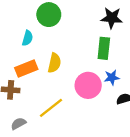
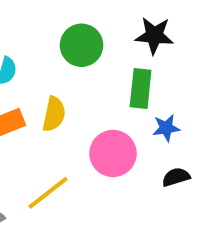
green circle: (49, 15) -> (82, 45), moved
blue star: (112, 77) -> (166, 128), moved

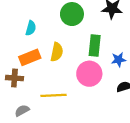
green rectangle: (141, 89) -> (95, 46), moved
yellow line: (48, 193) -> (54, 95), turned 35

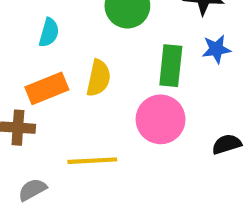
blue star: (119, 60) -> (216, 49), moved

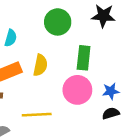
blue star: (216, 49) -> (111, 91), moved
black semicircle: (227, 144) -> (111, 113), moved

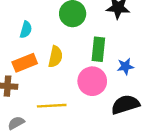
blue star: (111, 91) -> (125, 66), moved
black semicircle: (111, 113) -> (125, 105), size x1.6

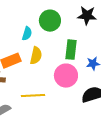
cyan semicircle: (26, 30) -> (27, 34), moved

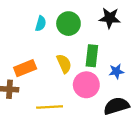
cyan semicircle: (27, 34) -> (41, 24), moved
yellow semicircle: (36, 56) -> (64, 64), moved, turned -36

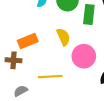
green rectangle: (92, 56) -> (89, 14), moved

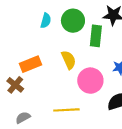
brown cross: (13, 60) -> (15, 85), turned 35
yellow line: (50, 77) -> (66, 110), moved

